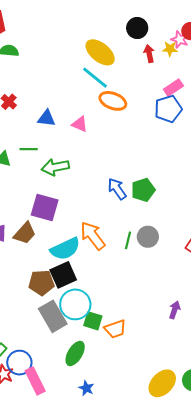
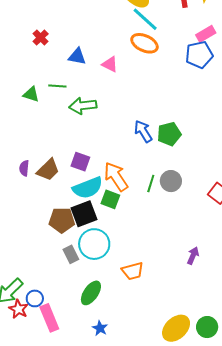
cyan line: (95, 78) -> (145, 19), moved
purple square: (45, 208) -> (80, 162), moved, size x0.7
gray rectangle: (53, 316) -> (71, 254), size x0.6
green square: (93, 321) -> (110, 199), moved
blue circle: (19, 363) -> (35, 298), size x0.7

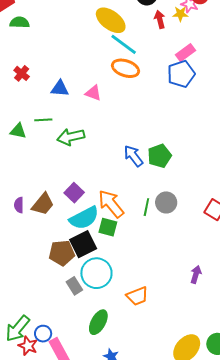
purple square: (80, 162) -> (74, 193), turned 30

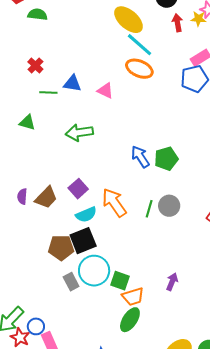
green line: (43, 120) -> (48, 93), moved
cyan semicircle: (84, 218) -> (86, 215), size x0.7
green square: (108, 227) -> (120, 281), moved
purple arrow: (196, 274) -> (172, 282), moved
green ellipse: (98, 322) -> (130, 320), moved

